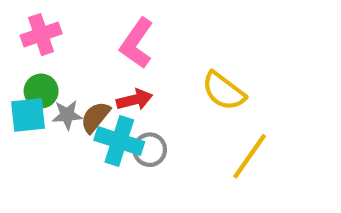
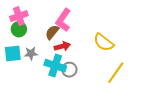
green circle: (41, 91) -> (19, 29), moved
brown semicircle: (95, 117) -> (52, 32), moved

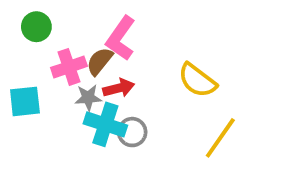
pink cross: (19, 16) -> (69, 67), moved
green circle: (19, 29) -> (36, 27), moved
gray star: (31, 53) -> (88, 98), moved

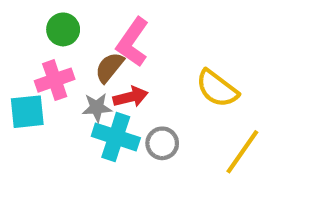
green circle: (36, 27) -> (63, 29), moved
pink cross: (69, 67) -> (55, 80), moved
gray circle: (132, 132) -> (162, 143), moved

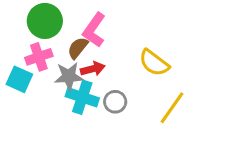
green circle: (63, 29) -> (45, 21), size x1.5
gray star: (97, 107) -> (69, 76), size x1.4
cyan square: (27, 112) -> (19, 79), turned 30

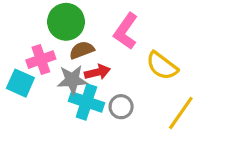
green circle: (45, 21) -> (66, 22), moved
pink L-shape: (94, 30) -> (126, 31), moved
brown semicircle: (78, 48) -> (82, 50), turned 30

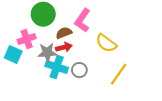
brown semicircle: (82, 50) -> (64, 33), moved

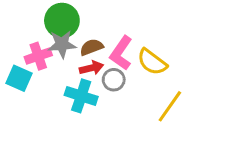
pink L-shape: (82, 20) -> (121, 53), moved
gray star: (47, 52) -> (62, 44), moved
gray circle: (79, 70) -> (114, 80), moved

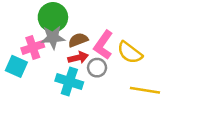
yellow line: (170, 106) -> (145, 90), turned 64

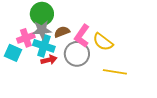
red arrow: (78, 58) -> (49, 60), moved
gray circle: (97, 68) -> (77, 54), size x1.6
cyan cross: (69, 82) -> (44, 46), moved

